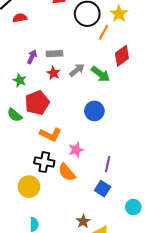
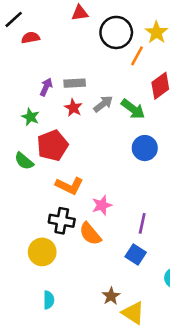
blue circle: (94, 111) -> (145, 148), moved

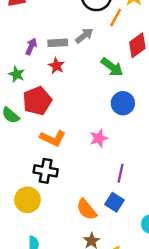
gray arrow: (103, 104) -> (84, 36), moved
pink star: (102, 205) -> (99, 138), moved
orange semicircle: (90, 234) -> (87, 209), moved

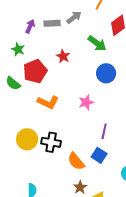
red star: (56, 66) -> (63, 56), moved
black cross: (46, 171) -> (51, 142), moved
yellow circle: (27, 200) -> (27, 139), moved

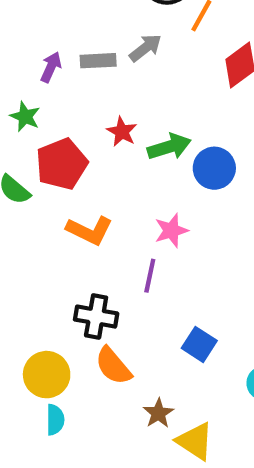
green arrow: (97, 43) -> (169, 147), moved, turned -54
purple line: (104, 131) -> (150, 276), moved
yellow circle: (27, 139) -> (47, 375), moved
orange semicircle: (76, 161) -> (113, 366), moved

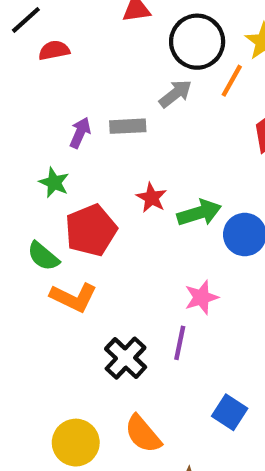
gray arrow: (145, 48) -> (175, 94), moved
orange L-shape: (90, 231) -> (74, 297), moved
black cross: (96, 317) -> (126, 358), moved, turned 33

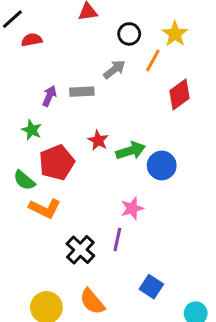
black circle: (197, 42) -> (129, 34), size x0.6

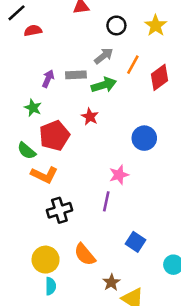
orange line: (153, 61) -> (133, 65), moved
green arrow: (131, 151) -> (104, 85), moved
black cross: (80, 250) -> (59, 210), moved, turned 30

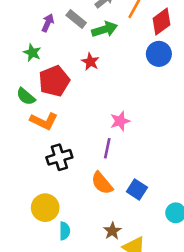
gray rectangle: (76, 75) -> (76, 19), turned 42
blue circle: (144, 138) -> (159, 54), moved
orange semicircle: (85, 255) -> (102, 183), moved
cyan semicircle: (51, 286) -> (65, 231), moved

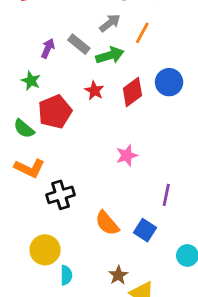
red diamond: (161, 22) -> (132, 92), moved
orange L-shape: (44, 121) -> (30, 168), moved
purple line: (107, 148) -> (166, 195), moved

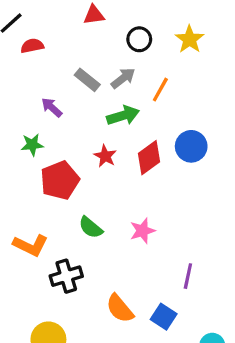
gray rectangle: (79, 44) -> (87, 80), moved
purple arrow: (48, 48) -> (52, 107), turned -72
green star: (31, 81) -> (32, 145), turned -30
green semicircle: (24, 129) -> (91, 227), moved

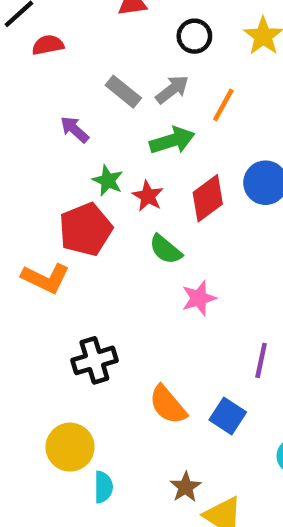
green star: (32, 145) -> (108, 180), moved, turned 30
green semicircle: (91, 227) -> (166, 249), moved
orange L-shape: (31, 245) -> (46, 278), moved

